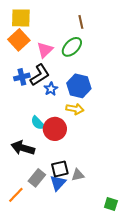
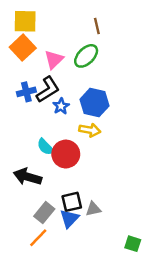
orange line: (16, 195) -> (38, 238), moved

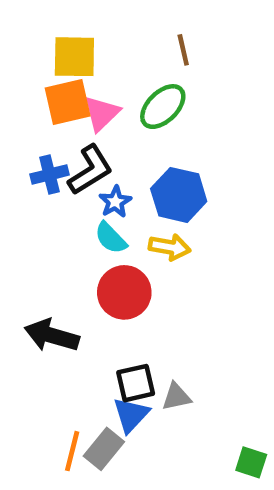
yellow square: (25, 21) -> (74, 57), moved
orange square: (23, 48) -> (68, 102), moved, turned 30
cyan semicircle: (45, 147) -> (111, 238), moved
gray rectangle: (44, 213) -> (104, 449), moved
orange line: (38, 238) -> (72, 451), turned -30

